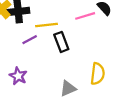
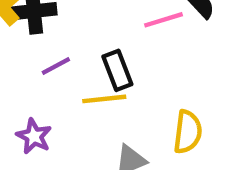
yellow line: (47, 25) -> (104, 99), moved

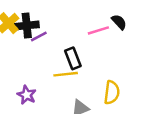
purple line: (56, 66) -> (39, 37), moved

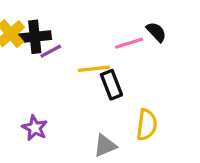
black rectangle: (73, 58) -> (111, 85), moved
yellow line: (66, 74) -> (94, 69), moved

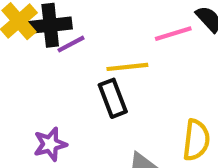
black rectangle: (111, 85) -> (113, 98), moved
purple star: (35, 128) -> (50, 144), turned 30

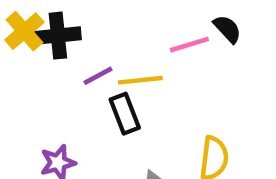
purple line: (71, 44) -> (98, 76), moved

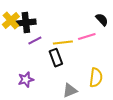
pink line: (189, 45) -> (87, 37), moved
purple line: (98, 76) -> (35, 41), moved

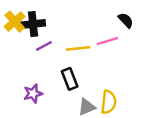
black rectangle: (56, 58) -> (70, 79), moved
yellow semicircle: (96, 78) -> (109, 102), moved

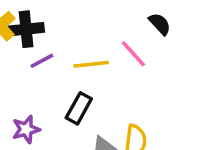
pink line: (107, 41) -> (133, 54), turned 65
black rectangle: (70, 79) -> (79, 108), turned 50

